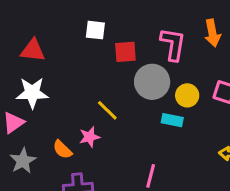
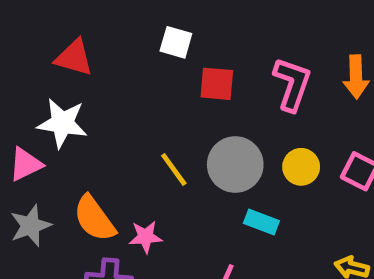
gray circle: (152, 82) -> (235, 165), moved
cyan rectangle: (172, 120) -> (261, 222), moved
pink star: (90, 137) -> (146, 237), moved
orange semicircle: (62, 150) -> (94, 218), size x1.5

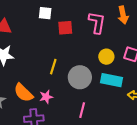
gray circle: (235, 165) -> (80, 77), moved
yellow line: (174, 169) -> (53, 67), turned 63
cyan rectangle: (261, 222) -> (111, 80), moved, size x1.5

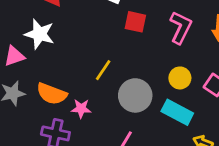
orange semicircle: (23, 93) -> (52, 94), turned -40

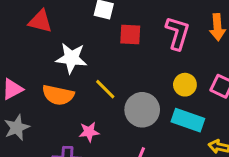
white star: (39, 34) -> (71, 58), moved
yellow line: (103, 70) -> (105, 89), turned -70
orange semicircle: (52, 94) -> (58, 95), moved

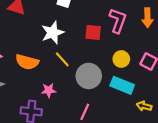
red square: (130, 35) -> (93, 32), moved
white star: (71, 58) -> (53, 33), moved, turned -30

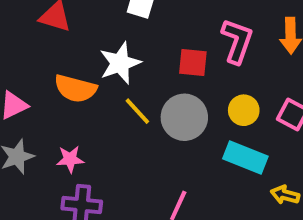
orange semicircle: (27, 62) -> (75, 88), moved
gray circle: (89, 76) -> (184, 117), moved
pink star: (49, 90) -> (70, 159), moved

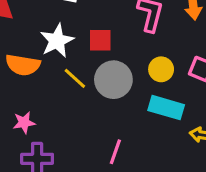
red square: (193, 63) -> (100, 40), moved

